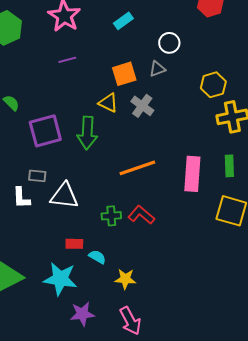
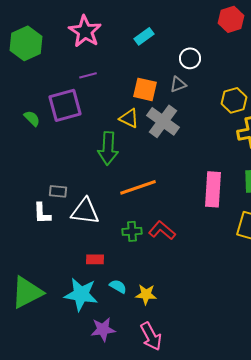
orange square: (124, 74) -> (145, 89), turned 30
gray cross: (142, 106) -> (163, 121), size x1.4
purple square: (45, 131) -> (65, 105), moved
orange line: (137, 168) -> (138, 187), moved
cyan semicircle: (97, 257) -> (118, 286), moved

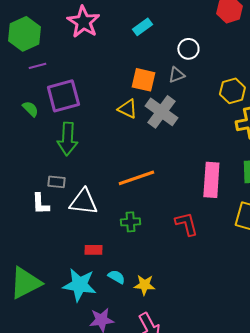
purple line: (88, 75) -> (37, 66), moved
green arrow: (108, 148) -> (67, 139), moved
red L-shape: (162, 230) -> (186, 224), moved, turned 36

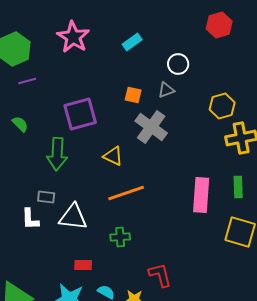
orange square: (143, 80) -> (133, 95), size x0.7
purple square: (63, 96) -> (80, 114), moved
yellow triangle: (127, 109) -> (113, 156), moved
red L-shape: (186, 224) -> (160, 275), moved

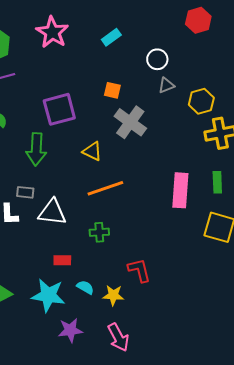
gray triangle: (166, 90) -> (166, 85), moved

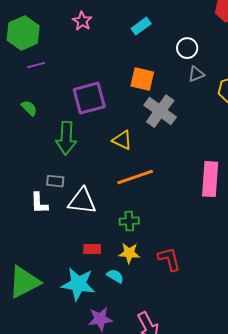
pink star: (52, 32) -> (82, 21), size x0.6
orange square: (112, 90) -> (142, 79), size x1.4
yellow star: (113, 295) -> (129, 253), moved

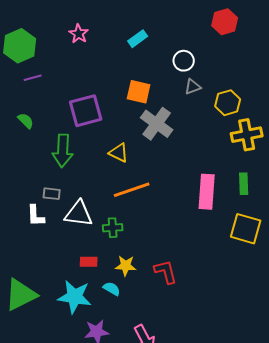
green cross: (129, 221) -> (113, 228), moved

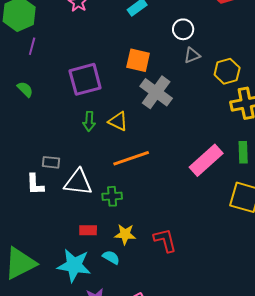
purple line: (33, 78) -> (32, 46), turned -60
green arrow: (63, 151) -> (89, 121), moved, size x0.6
pink rectangle: (207, 192) -> (206, 160), turned 44

